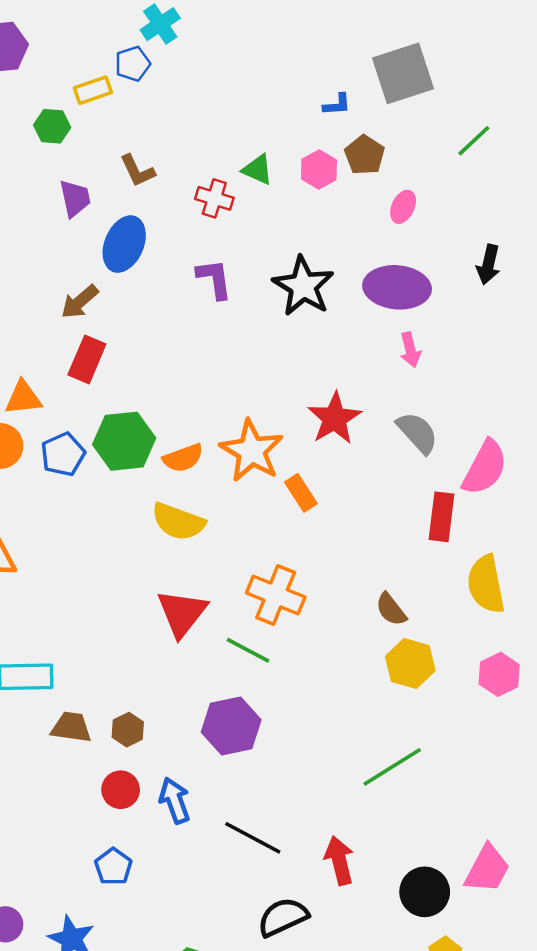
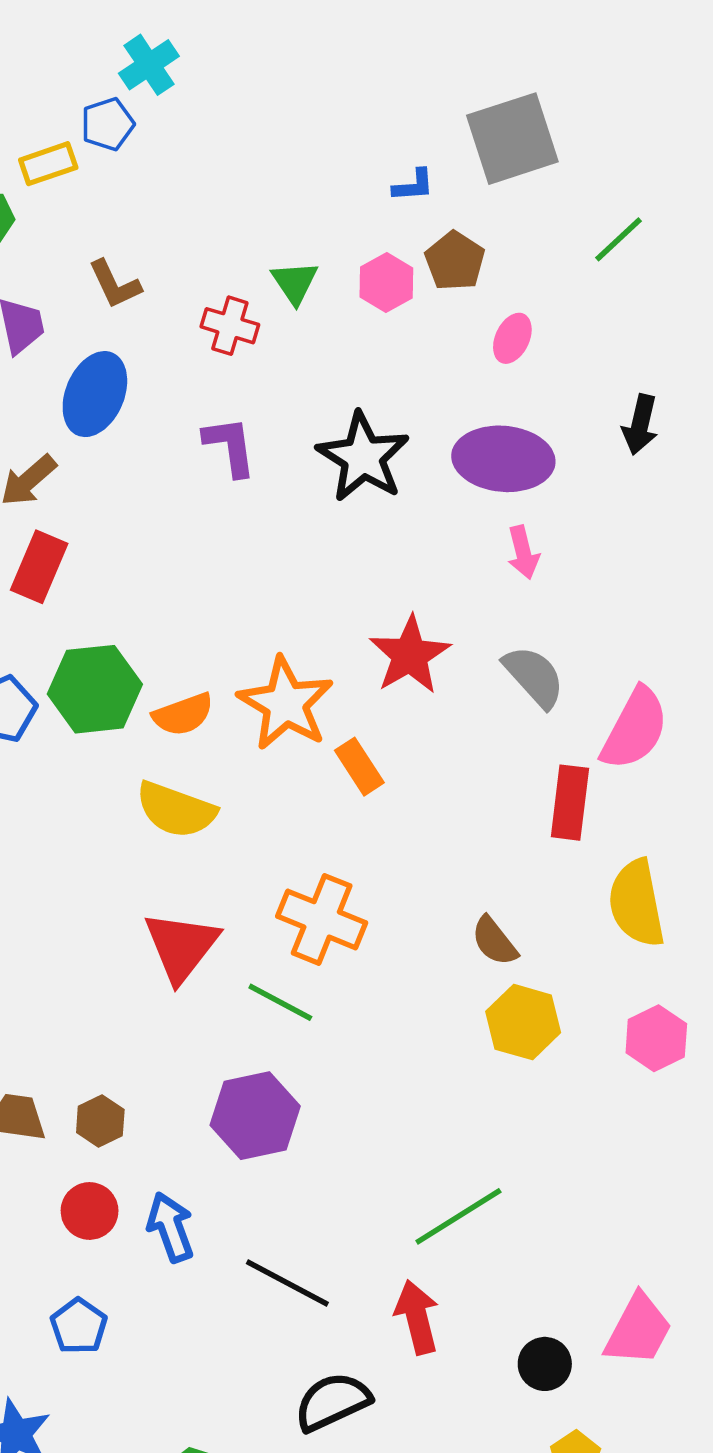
green triangle: (258, 170) -> (295, 282), turned 32
green line: (392, 767) -> (458, 1216), moved
black circle: (425, 892) -> (545, 1364), size x0.7

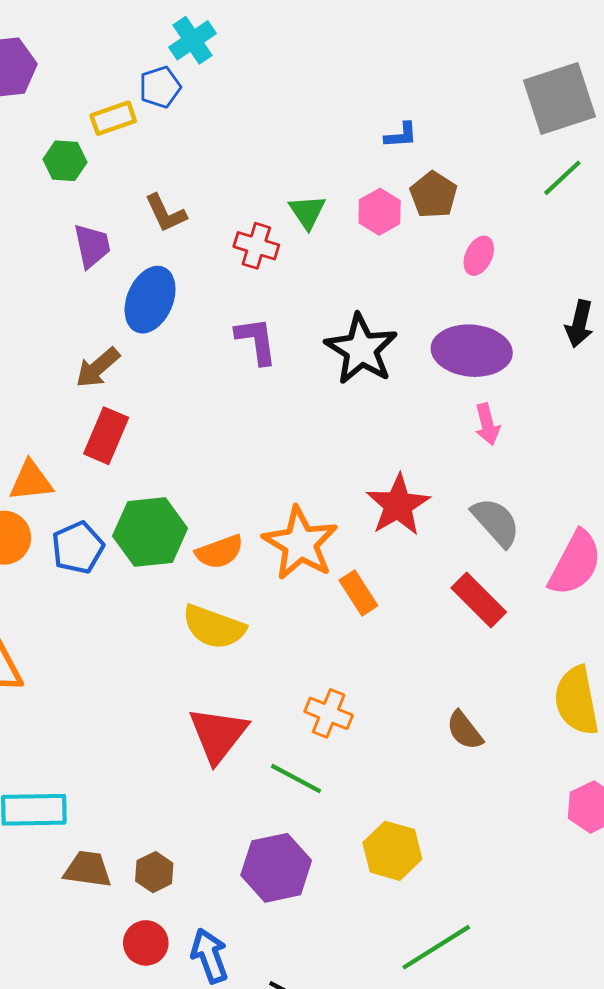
gray square: (512, 139) -> (560, 98), moved
red rectangle: (570, 803) -> (479, 600), moved, turned -52
orange cross: (322, 919) -> (329, 713), size x0.7
yellow hexagon: (523, 1022) -> (392, 851), moved

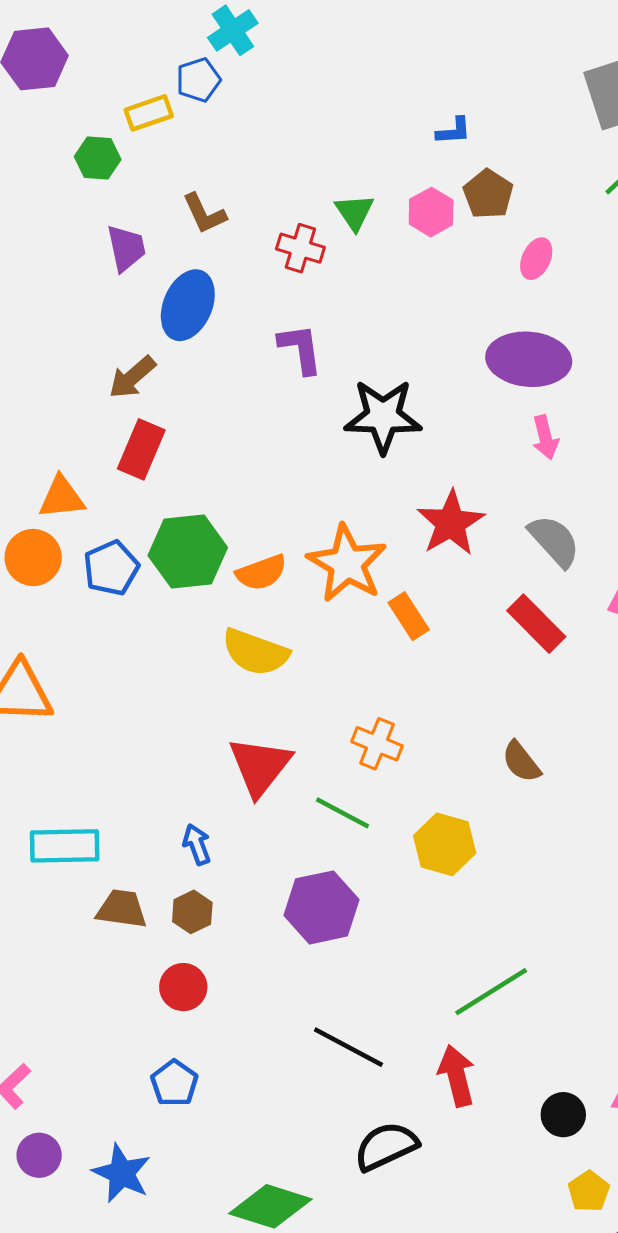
black star: (361, 349) -> (383, 416), moved, turned -30
yellow hexagon: (392, 851) -> (445, 844), moved
blue arrow: (210, 956) -> (197, 844), moved, size x0.7

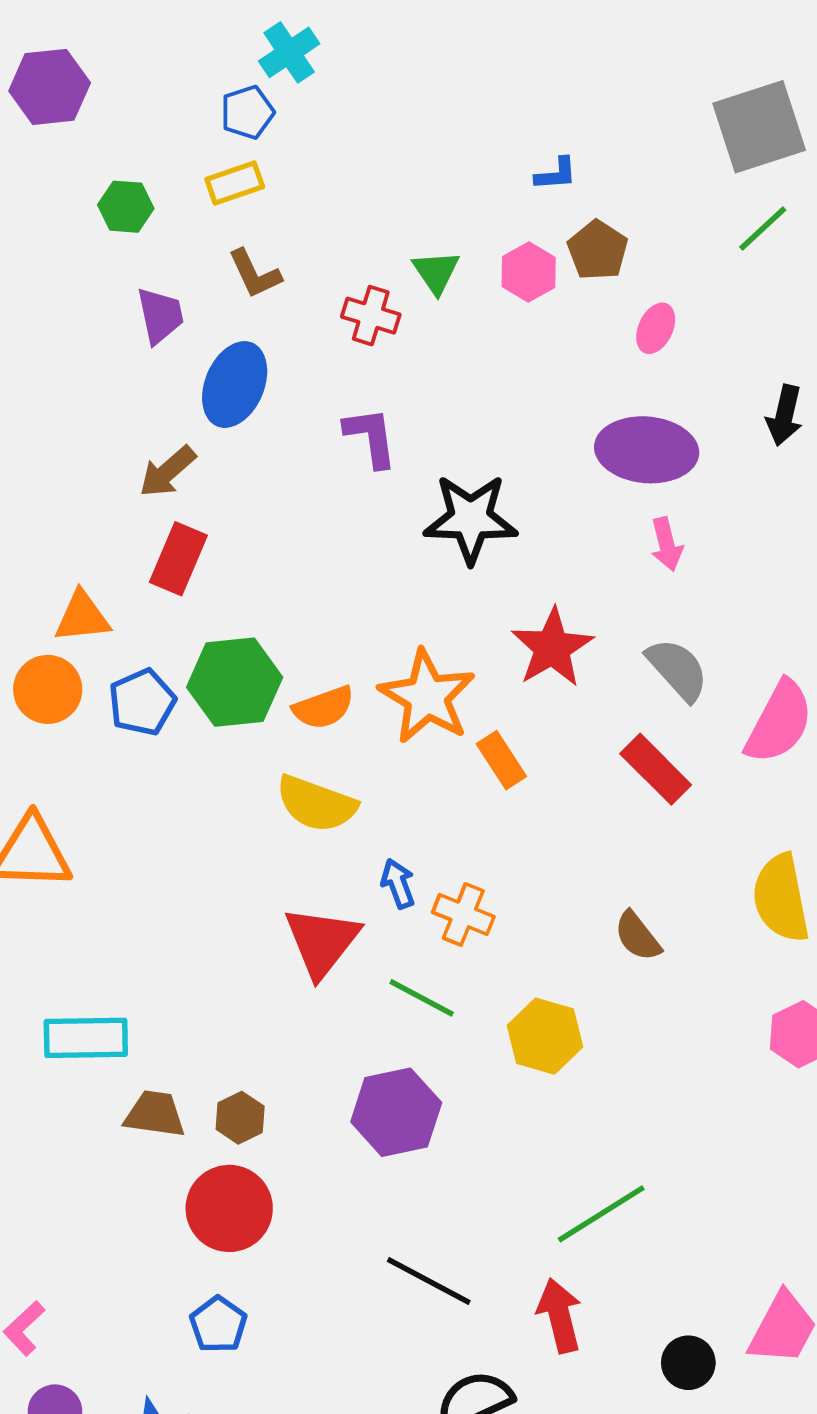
yellow rectangle: (149, 113) -> (235, 183), moved
blue arrow: (197, 844) -> (398, 884), moved
red circle: (183, 987) -> (229, 1208), size x1.5

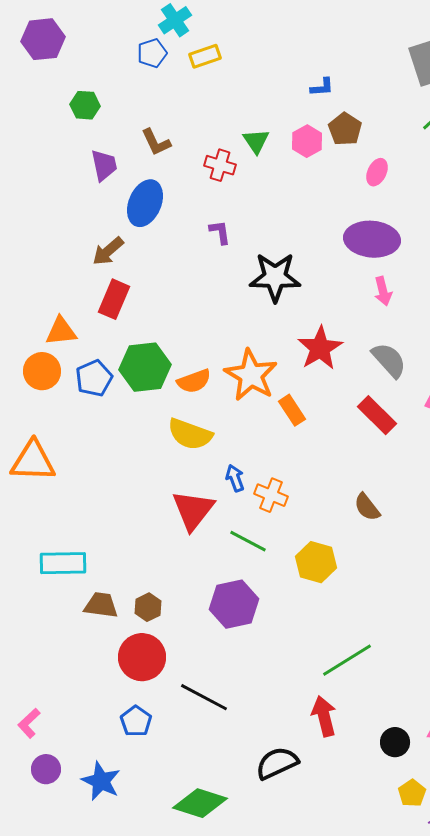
yellow rectangle: (235, 183) -> (205, 56), moved
purple L-shape: (371, 437) -> (220, 232), size x0.7
black line: (429, 1281) -> (204, 697), moved

